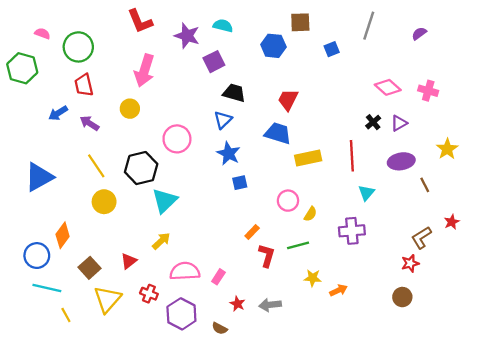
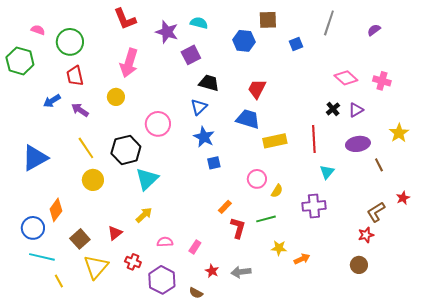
pink semicircle: (185, 271) -> (165, 242), size x0.6

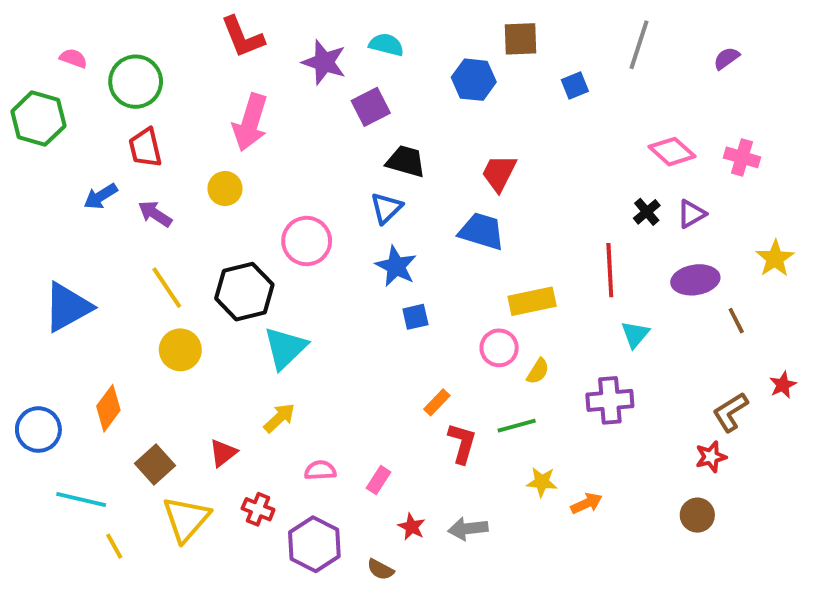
yellow rectangle: (275, 141) -> (532, 301), moved
blue circle: (33, 228) -> (38, 430), moved

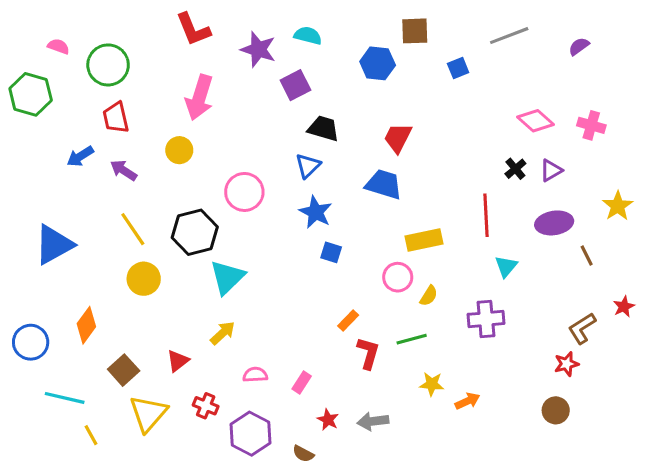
gray line: (639, 45) -> (509, 36), turned 51
blue square: (415, 317) -> (331, 252), turned 30

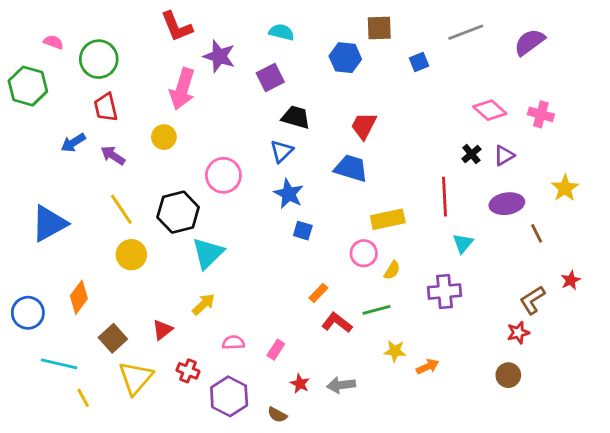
purple semicircle: (579, 46) -> (530, 42), size x1.6
purple star: (258, 49) -> (219, 56), moved
red L-shape: (368, 353) -> (337, 323), turned -68

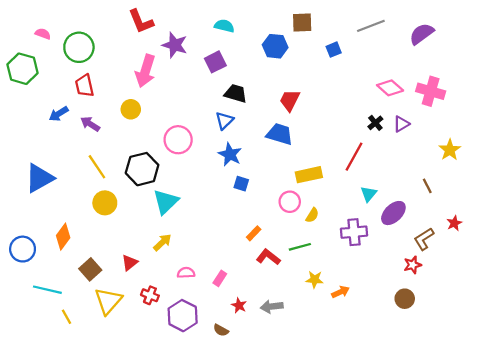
pink cross: (541, 114) -> (431, 91), size x1.4
red line: (444, 197) -> (354, 157), turned 32
purple ellipse: (507, 204) -> (393, 213), moved, turned -35

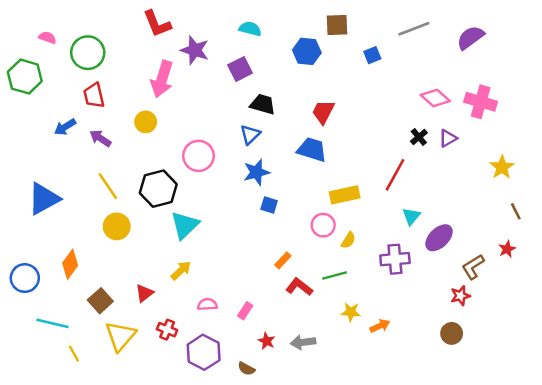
blue star: (230, 154) -> (256, 172), turned 30
brown line: (427, 186) -> (516, 211), moved

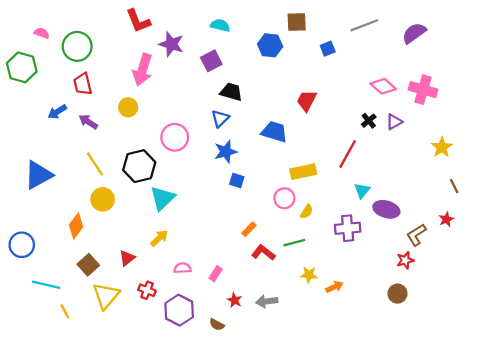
red trapezoid: (323, 112) -> (307, 101), moved
purple ellipse: (439, 238) -> (386, 209), turned 60
orange diamond: (70, 264) -> (76, 226), moved

